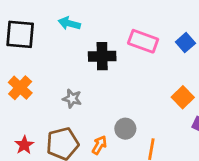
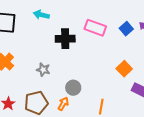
gray circle: (125, 129) -> (73, 88), moved

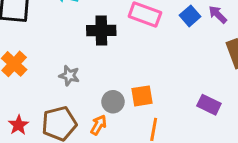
orange square: (124, 69) -> (142, 96), moved, turned 35

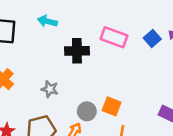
orange square: (142, 96) -> (112, 106), turned 30

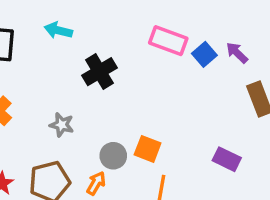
pink rectangle: (114, 37) -> (168, 41), moved
black cross: (77, 51) -> (100, 72), turned -30

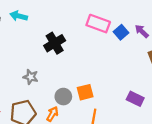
cyan arrow: (58, 30) -> (19, 16), moved
orange square: (148, 149) -> (85, 92), turned -35

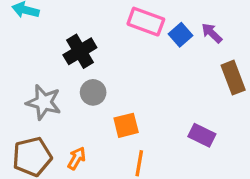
gray star: (31, 77) -> (44, 102), size x1.5
gray circle: (63, 97) -> (93, 92), moved

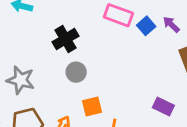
gray star: (44, 102) -> (21, 80), moved
orange square: (126, 125) -> (92, 106), moved

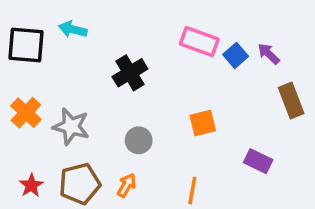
gray circle: (76, 72) -> (139, 140), moved
orange square: (92, 106) -> (203, 123), moved

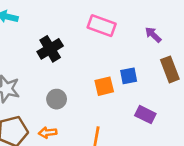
blue square: (236, 55) -> (129, 76), moved, turned 30
orange arrow: (126, 185) -> (48, 133), turned -126

